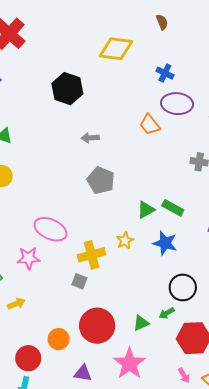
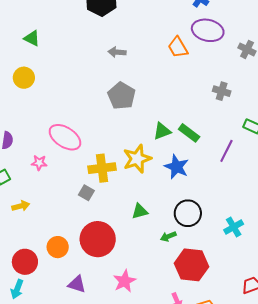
yellow star: (125, 241) -> (137, 159), size x1.6
pink star: (29, 258) -> (39, 163), size x0.7
green triangle: (141, 323) -> (140, 211), moved
pink star: (130, 363) -> (125, 281), size x0.7

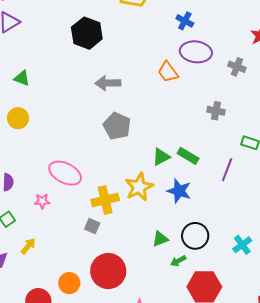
gray arrow: (117, 52) -> (108, 83), size x1.4
yellow arrow: (21, 206) -> (28, 246), turned -30
green triangle: (140, 211) -> (160, 239), moved

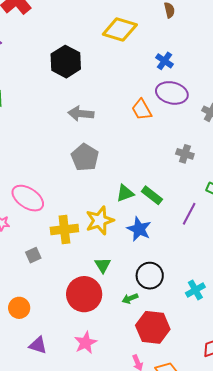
gray square: (92, 226) -> (33, 255), moved, turned 35
green triangle: (160, 239) -> (103, 265), moved, turned -48
red circle: (108, 271) -> (84, 294), moved

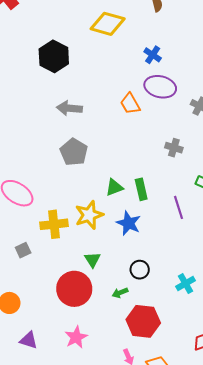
green rectangle: (152, 195) -> (141, 189), turned 40
purple line: (189, 214) -> (178, 207), turned -45
black circle: (150, 276) -> (140, 270), size x0.7

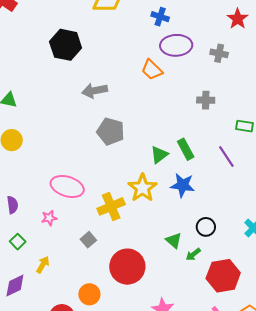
green triangle: (92, 260) -> (174, 240), moved
red circle: (74, 289) -> (127, 267), moved

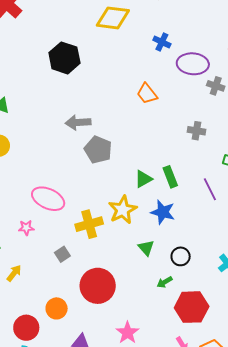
purple ellipse: (176, 45) -> (193, 64), moved
gray arrow: (95, 91) -> (78, 122), moved
green triangle: (174, 240) -> (146, 248), moved

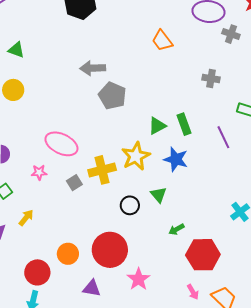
gray square: (62, 254) -> (74, 183), moved
black circle: (181, 256) -> (130, 205), moved
red circle: (98, 286) -> (110, 250), moved

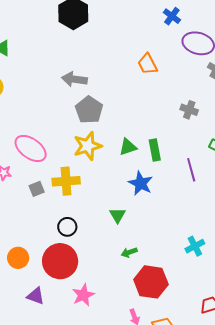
yellow star: (136, 156) -> (88, 146), moved
black circle: (130, 205) -> (67, 227), moved

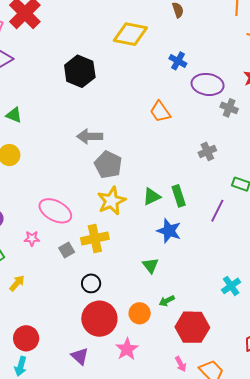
gray cross: (189, 110) -> (207, 151), turned -36
purple line: (191, 170) -> (217, 211), turned 50
black circle: (67, 227) -> (91, 283), moved
orange circle: (18, 258) -> (140, 313), moved
purple triangle: (36, 296) -> (80, 356), turned 30

